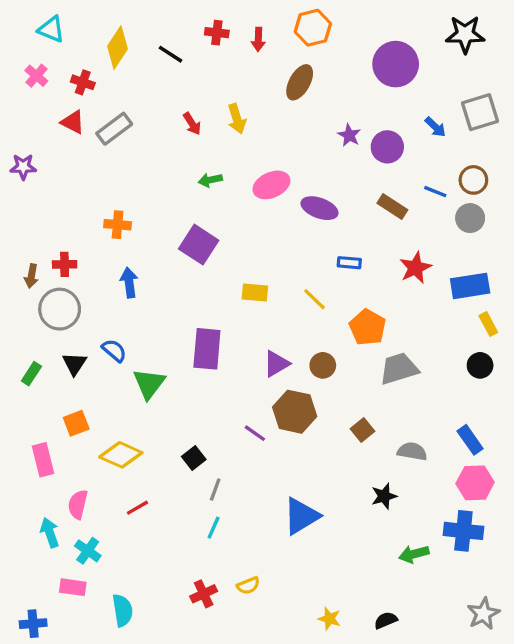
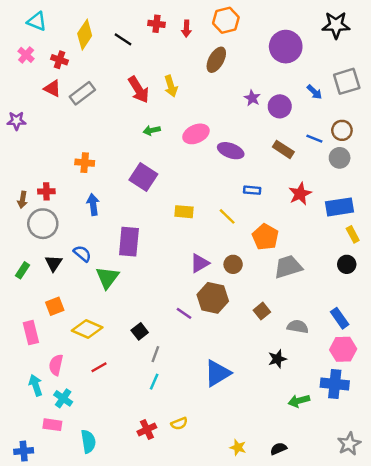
red arrow: (192, 124) -> (139, 90), size x1.6
purple rectangle: (207, 349) -> (129, 242), moved

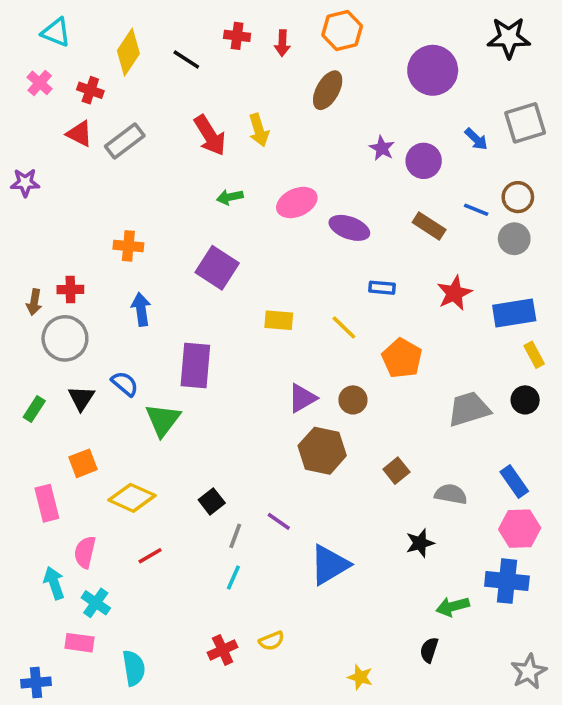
gray trapezoid: (288, 267) -> (469, 409), moved
purple line: (184, 313) -> (279, 521), moved
black semicircle: (279, 449) -> (429, 650), moved, turned -49

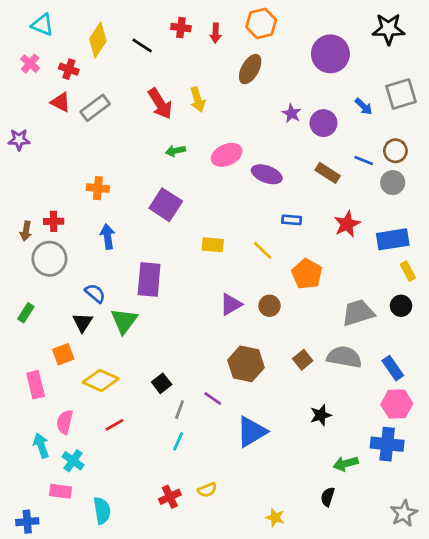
black triangle: (81, 398) -> (83, 322), moved
brown hexagon: (322, 451) -> (246, 364), moved
gray semicircle: (451, 494) -> (344, 357), moved, size x1.4

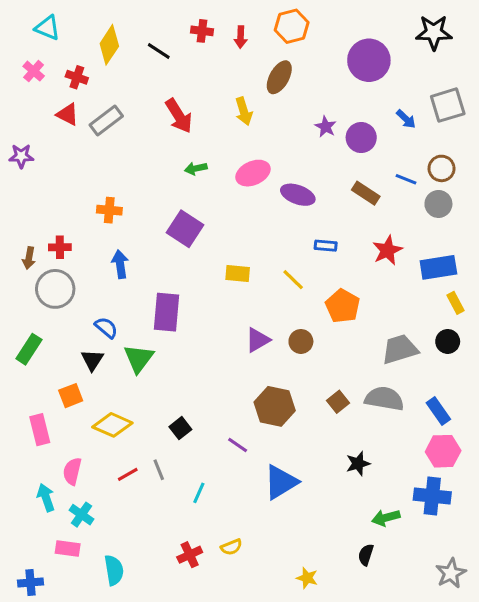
yellow arrow: (198, 100) -> (244, 111), moved
green rectangle: (26, 313) -> (29, 349), size x1.4
gray line: (180, 410) -> (159, 470), moved, turned -42

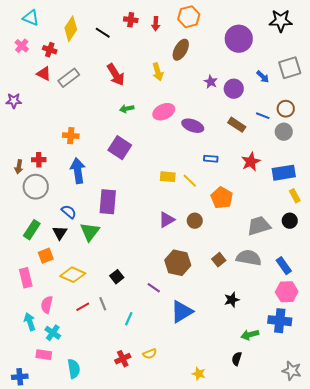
blue arrow: (120, 264) -> (78, 171), size x1.4
yellow rectangle: (238, 273) -> (168, 177), moved
green rectangle: (29, 349) -> (32, 230), moved
gray star: (451, 573) -> (292, 371), turned -30

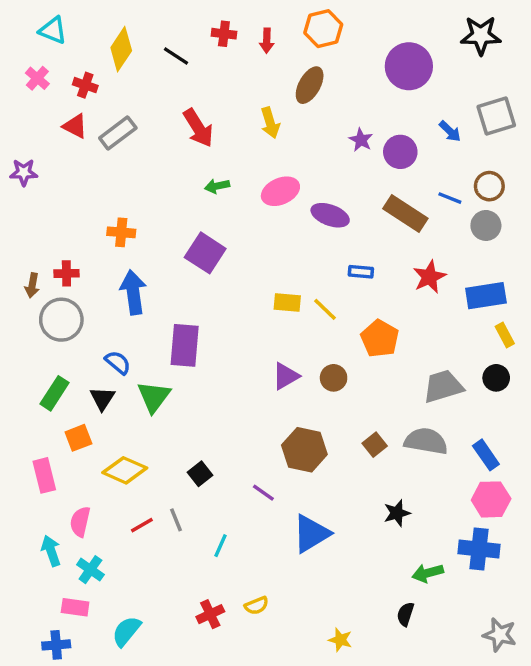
brown rectangle: (237, 125) -> (405, 214), size x1.4
cyan semicircle: (74, 369) -> (126, 631), turned -132
blue cross: (20, 377) -> (56, 645), moved

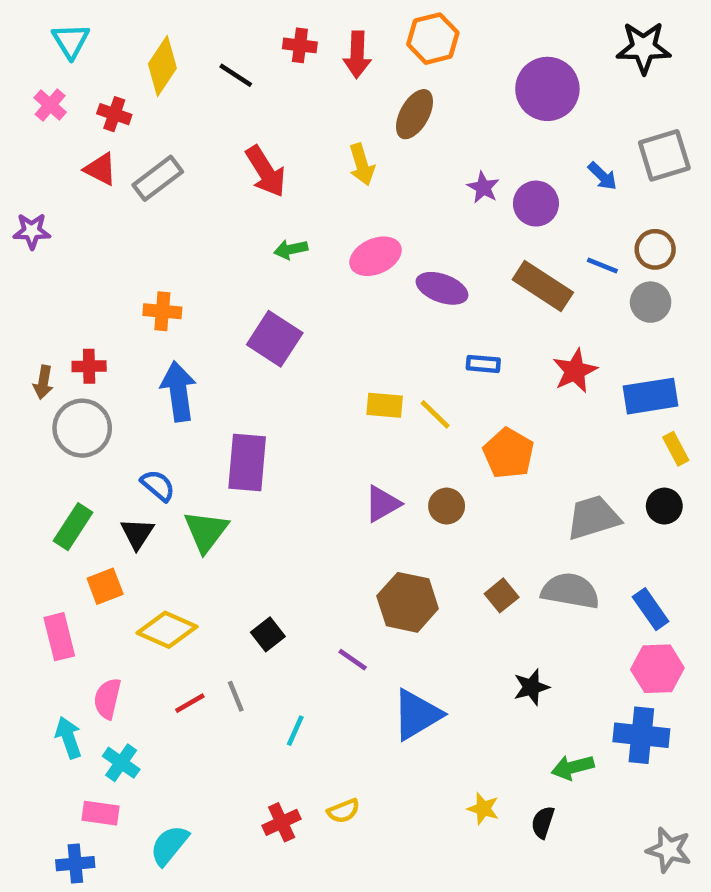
cyan triangle: (53, 30) -> (71, 41), turned 36
red arrow: (267, 41) -> (357, 55), size x1.4
yellow star: (340, 640) -> (483, 809), moved

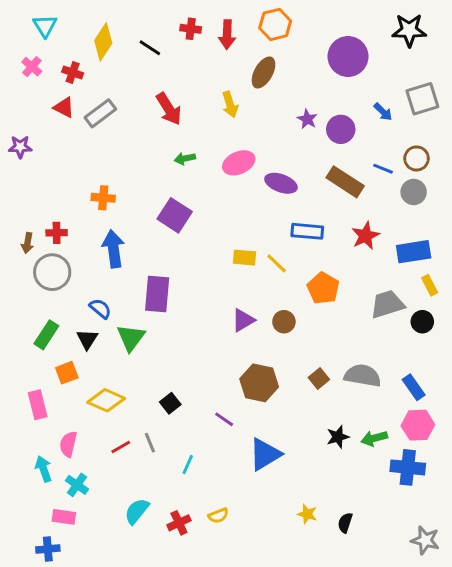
blue rectangle: (483, 364) -> (307, 231), size x1.5
gray trapezoid: (593, 518) -> (387, 304), moved
green arrow: (573, 767) -> (374, 438), moved
cyan semicircle: (169, 845) -> (137, 511), moved

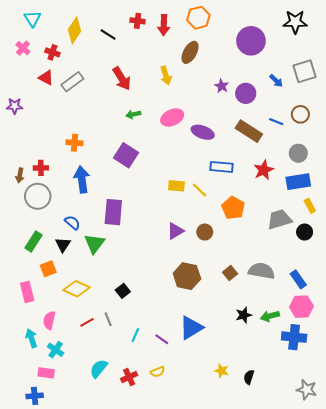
gray circle: (414, 192) -> (298, 153), moved
purple line: (224, 419) -> (162, 339), moved

